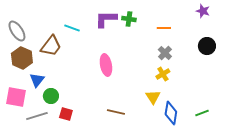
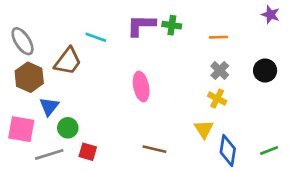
black circle: (207, 46) -> (265, 71), moved
yellow cross: (163, 74) -> (217, 98), turned -32

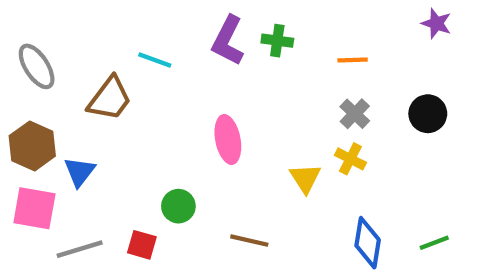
purple L-shape: (141, 25) -> (228, 41), turned -64
brown hexagon: (29, 77) -> (32, 146), moved
green circle: (68, 128) -> (178, 206), moved
yellow triangle: (204, 129) -> (305, 178), moved

